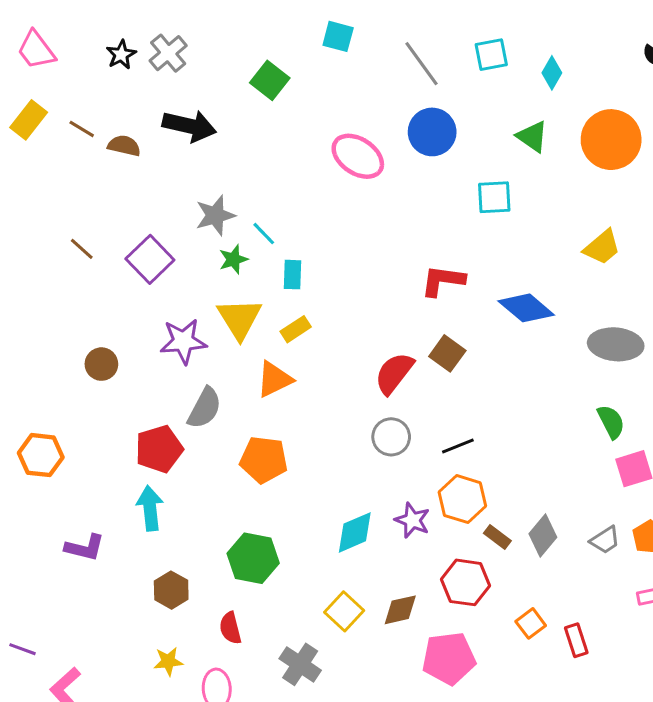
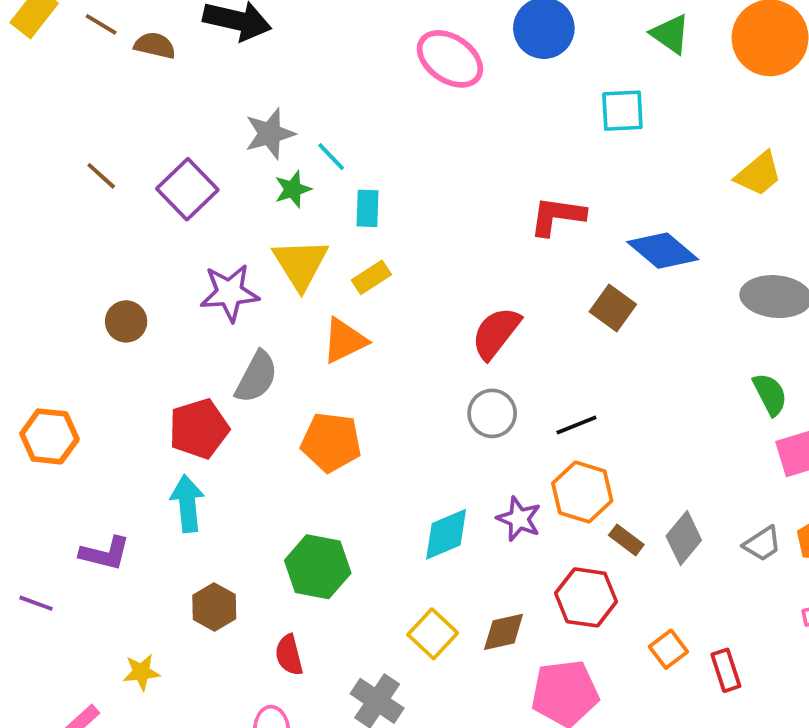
brown square: (447, 353) -> (613, 308), moved
purple line: (23, 649) -> (36, 603), moved
yellow star: (168, 661) -> (141, 672), moved

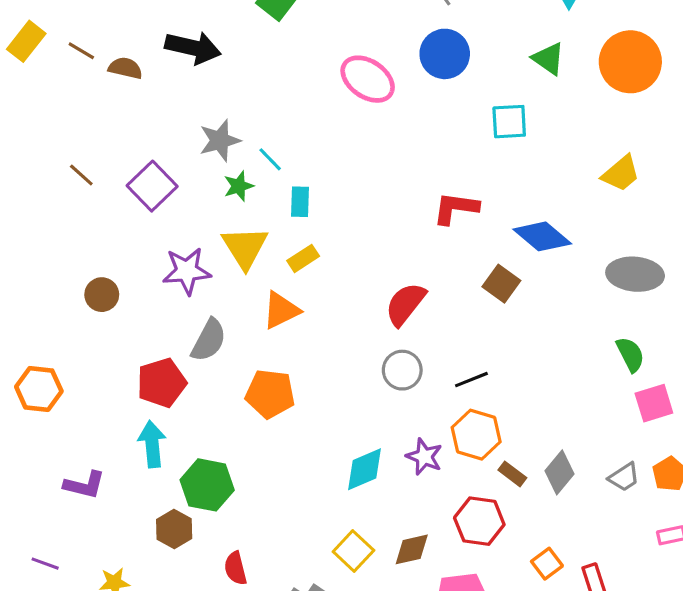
green hexagon: (318, 567) -> (207, 485), moved
purple line: (36, 603) -> (45, 564), moved

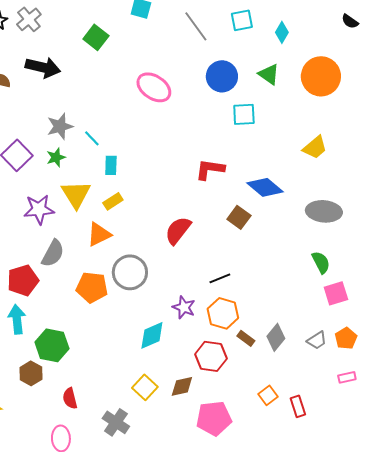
blue circle: (445, 54) -> (222, 76), moved
green star: (239, 186) -> (56, 157), moved
gray circle: (402, 370) -> (130, 272), moved, size x1.4
purple star: (424, 457) -> (184, 307), moved
red hexagon: (479, 521) -> (211, 356), moved

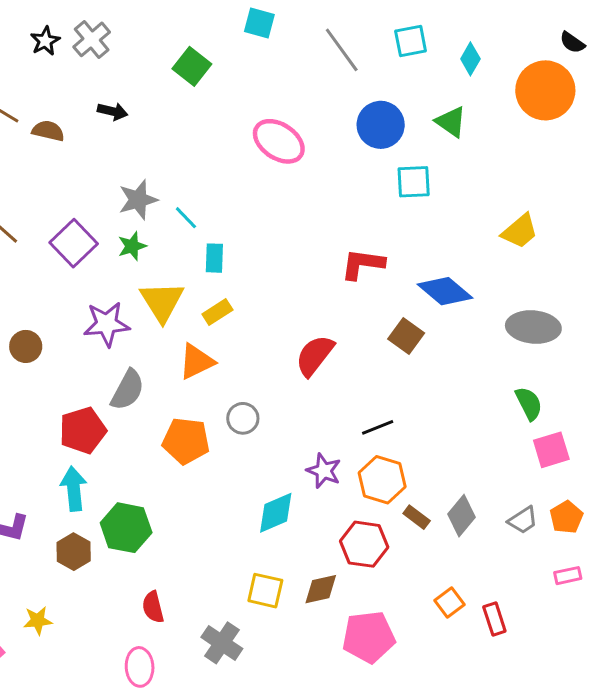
black arrow: (43, 67) -> (113, 111), size x0.6
orange circle: (321, 76) -> (545, 90), moved
gray circle: (130, 272) -> (243, 418), size x0.6
brown hexagon: (31, 373) -> (74, 552), moved
yellow square: (145, 387) -> (265, 591), turned -30

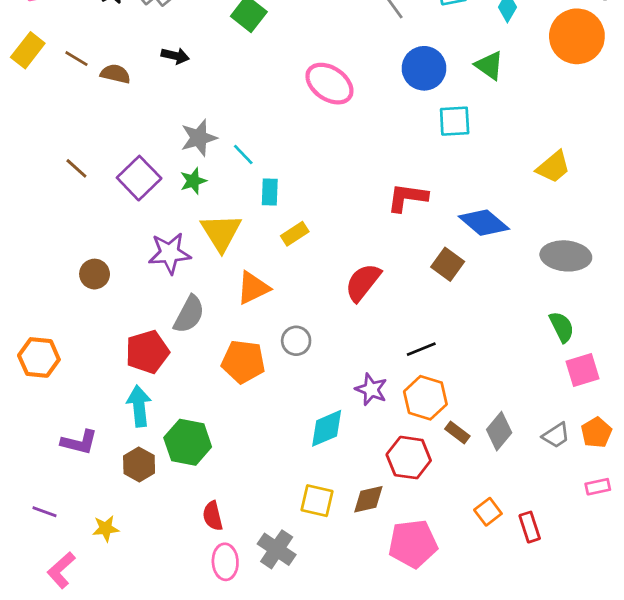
yellow rectangle: (217, 312) -> (295, 234), moved
pink ellipse: (140, 667) -> (225, 562), moved

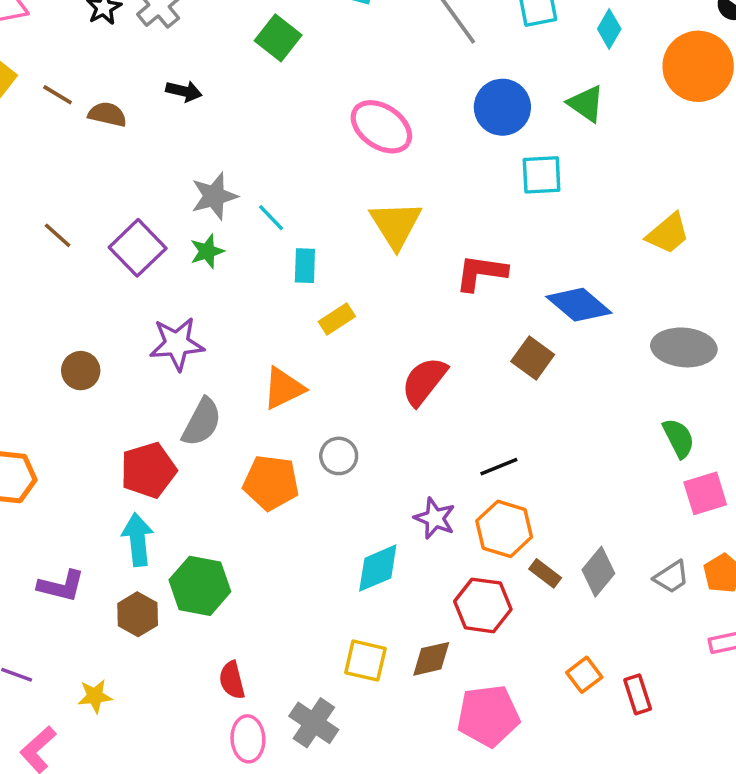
yellow triangle: (221, 232) -> (396, 225), moved

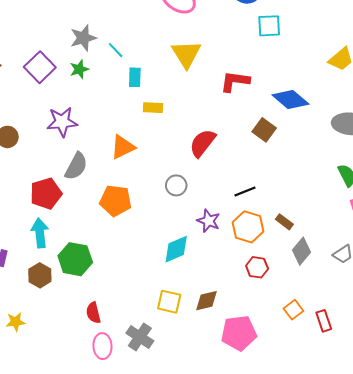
yellow rectangle: (337, 319) -> (153, 108), turned 36
gray circle: (339, 456) -> (176, 185), moved
brown rectangle: (545, 573) -> (284, 222), moved
red hexagon: (483, 605) -> (257, 267), moved, size x0.7

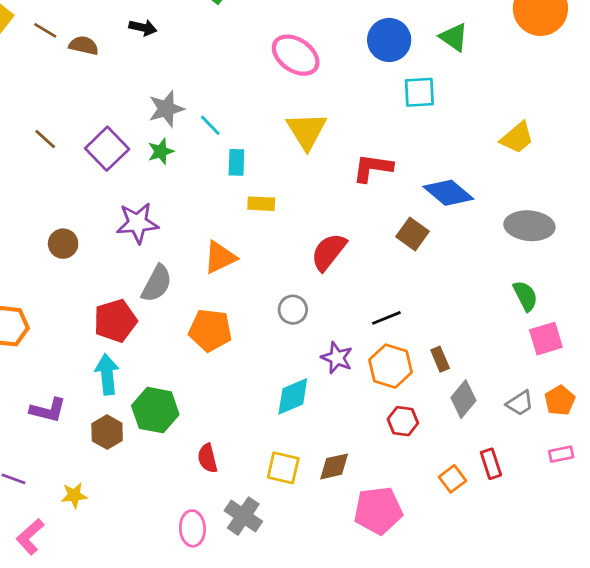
brown rectangle: (284, 222) -> (440, 359), turned 30
red semicircle: (93, 313) -> (208, 458), moved
red rectangle: (324, 321) -> (491, 464), moved

